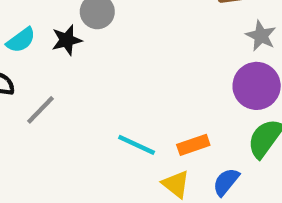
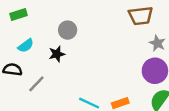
black star: (67, 40) -> (57, 54), moved

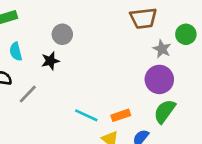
cyan semicircle: (26, 46) -> (16, 52), turned 112

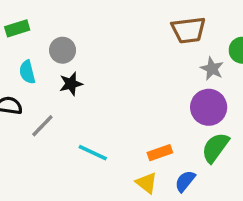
gray circle: (62, 34) -> (63, 50), moved
cyan line: (86, 115) -> (93, 153), moved

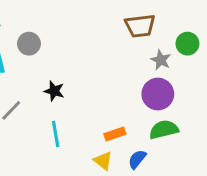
black star: (71, 84) -> (54, 91), moved, turned 30
green semicircle: (215, 148) -> (164, 130), turned 40
cyan line: (93, 153) -> (56, 134), turned 55

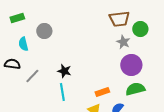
green circle: (187, 44) -> (140, 29), moved
gray star: (161, 60) -> (123, 42), moved
black star: (54, 91) -> (64, 71), moved

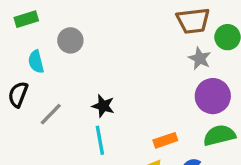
black semicircle: (12, 64) -> (18, 94), turned -77

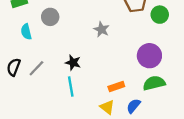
gray star: (200, 58) -> (102, 29), moved
black semicircle: (18, 94) -> (14, 67), moved

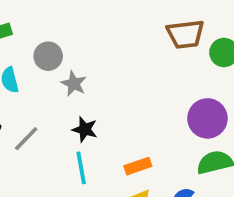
gray star: (102, 29) -> (74, 84), moved
orange rectangle: (116, 87) -> (138, 166), moved

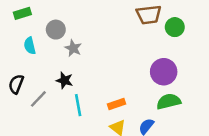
black star: (85, 129) -> (64, 80), moved
gray line: (26, 139) -> (38, 99), moved

